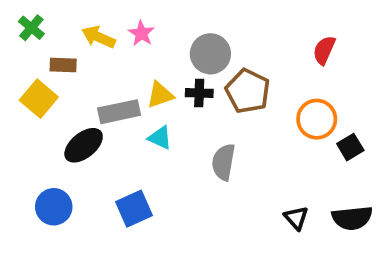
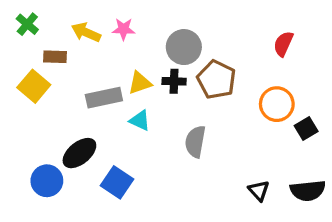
pink star: (141, 33) -> (124, 29), turned -30
black ellipse: (84, 145) -> (79, 153), moved
blue square: (134, 209) -> (117, 182), turned -32

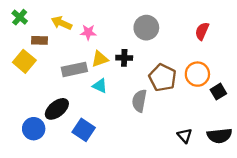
pink star: (124, 29) -> (88, 32), moved
gray circle: (184, 47) -> (146, 28), moved
brown pentagon: (216, 80) -> (163, 78), moved

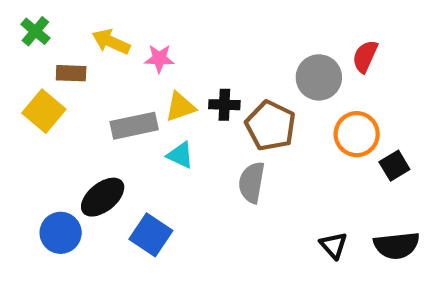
gray circle: (146, 28) -> (319, 77), moved
brown pentagon: (163, 78) -> (271, 126), moved

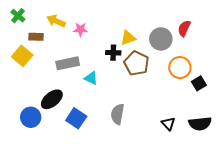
yellow triangle: (180, 107) -> (128, 38), moved
gray semicircle: (252, 182) -> (117, 114), moved

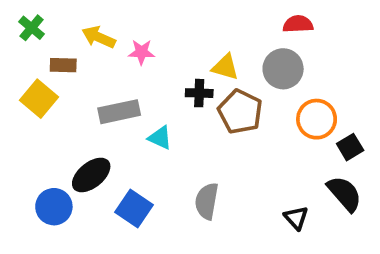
red semicircle: (184, 28) -> (298, 24), moved, turned 63
yellow triangle: (128, 38) -> (225, 67), turned 35
black semicircle: (200, 124) -> (345, 194), moved, turned -125

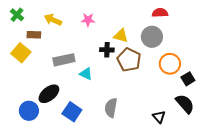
pink star: (141, 52) -> (88, 20), moved

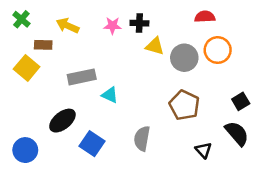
gray circle: (152, 37) -> (184, 58), moved
black cross: (107, 50) -> (139, 23), moved
brown pentagon: (129, 60) -> (184, 105), moved
orange circle: (170, 64) -> (218, 50), moved
blue circle: (29, 111) -> (25, 150), moved

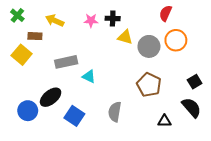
red semicircle: (205, 17) -> (166, 13), turned -63
blue circle: (25, 150) -> (28, 111), moved
black triangle: (204, 150) -> (164, 121), turned -48

